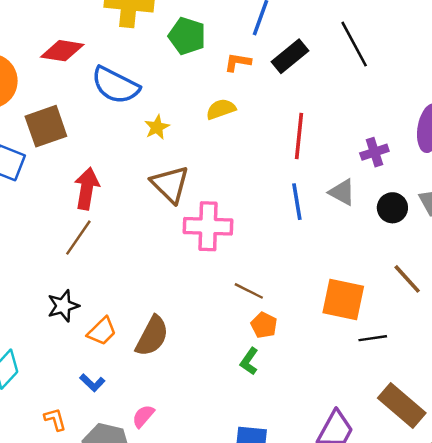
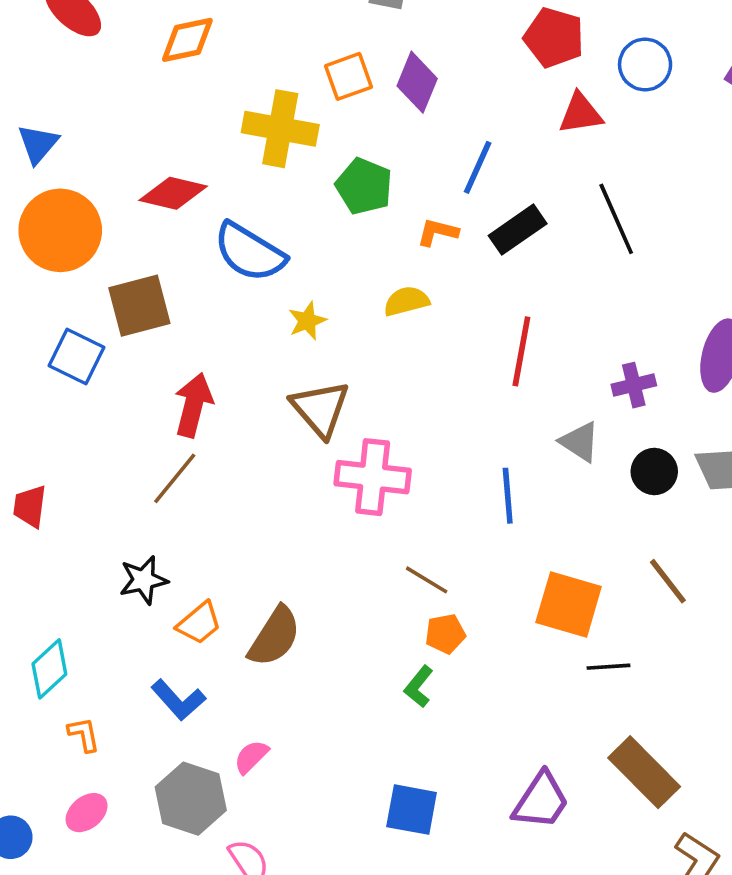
blue line: (297, 202) -> (508, 496), moved
orange pentagon: (264, 325) -> (445, 634), turned 30
blue L-shape: (92, 383) -> (178, 700), size x1.4
orange L-shape: (55, 419) -> (84, 734), moved

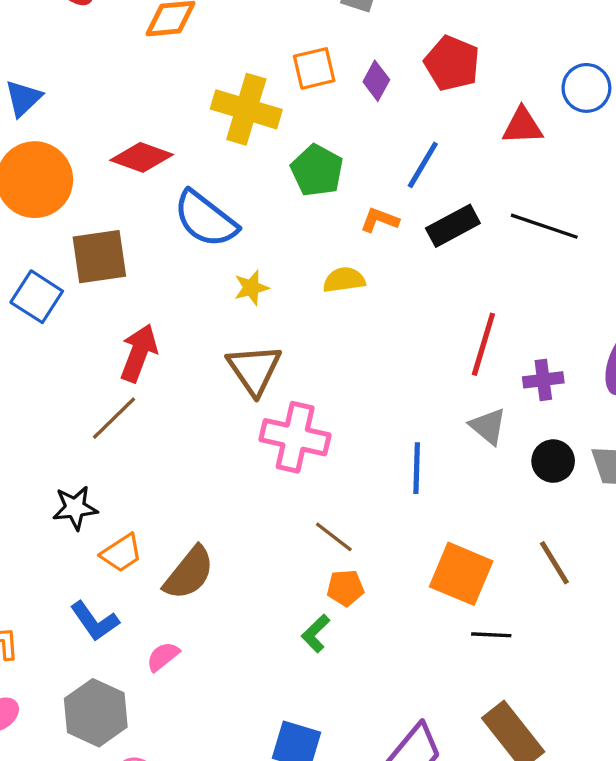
red pentagon: (554, 37) -> (452, 63), moved
purple diamond: (417, 82) -> (376, 81), size x0.7
black line: (616, 219) -> (544, 226), turned -54
red line: (521, 351) -> (483, 344), moved
pink semicircle: (251, 757) -> (163, 656), moved

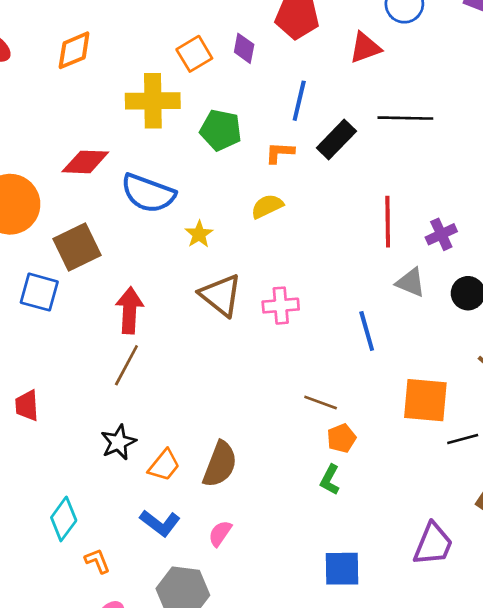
pink cross: (295, 437) -> (281, 306), moved, size x0.7

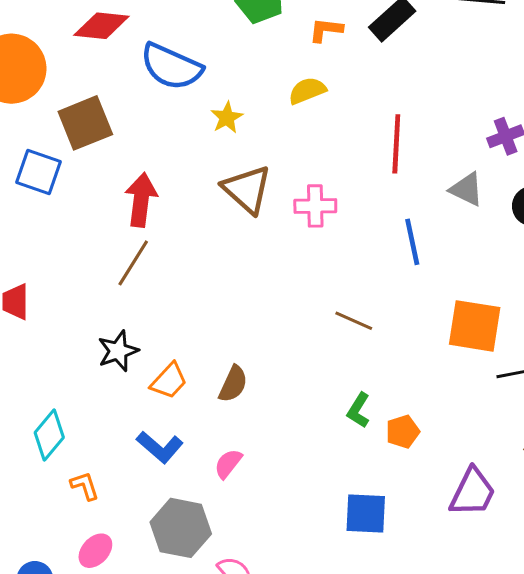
red line: (388, 222) -> (396, 144), moved
orange pentagon: (341, 438) -> (403, 432), moved
brown semicircle: (220, 464) -> (233, 384), size x0.7

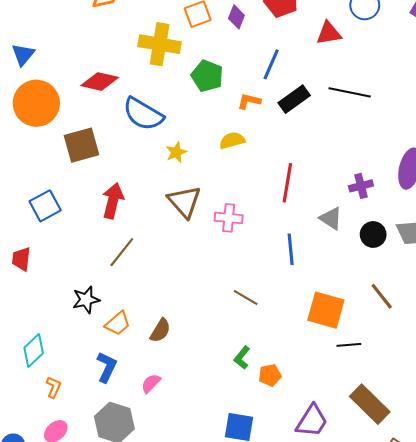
blue square: (38, 172) -> (45, 206), moved, turned 36
brown line: (133, 263) -> (122, 252), moved
blue L-shape: (160, 447) -> (107, 367), turned -112
orange L-shape: (85, 486) -> (54, 387), turned 35

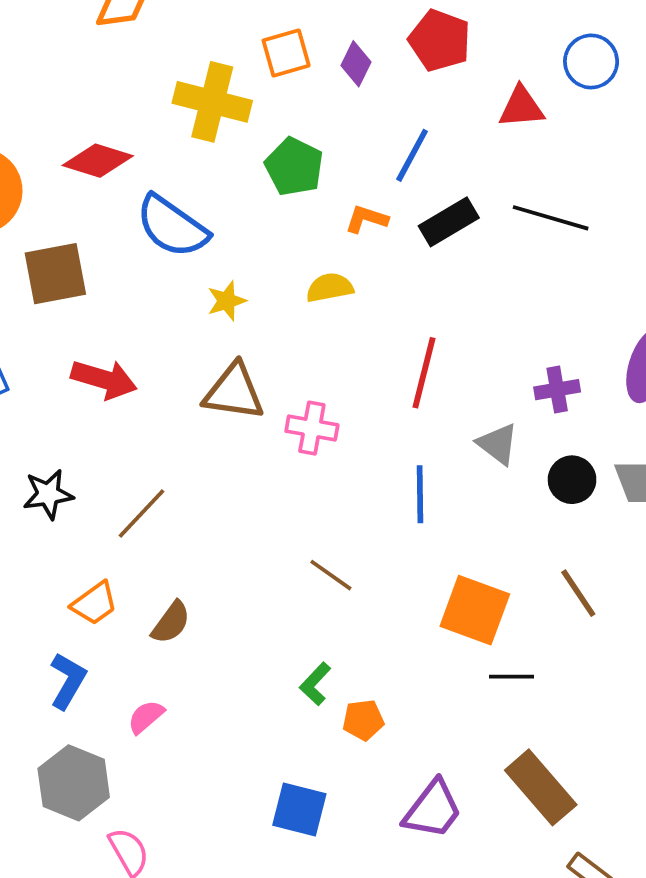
red arrow: (113, 201) -> (104, 379), turned 88
brown triangle: (184, 202) -> (234, 392), turned -45
brown line: (122, 252) -> (141, 514), moved
black star: (86, 300) -> (48, 494), moved

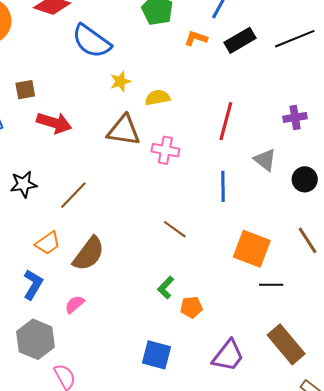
black line: (551, 218) -> (295, 39), turned -39
brown square: (55, 274) -> (25, 90), moved, size x0.6
yellow semicircle: (330, 288) -> (157, 98), moved
purple cross: (557, 390) -> (295, 117), moved
brown semicircle: (171, 622) -> (89, 254), size x1.5

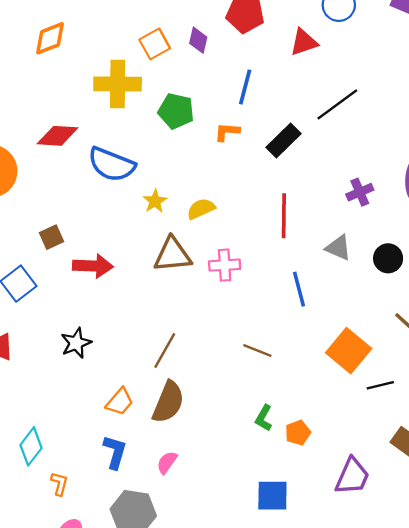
black rectangle: (240, 40) -> (283, 141), moved
brown line: (73, 195) -> (165, 350), moved
orange square: (252, 249) -> (349, 351), turned 33

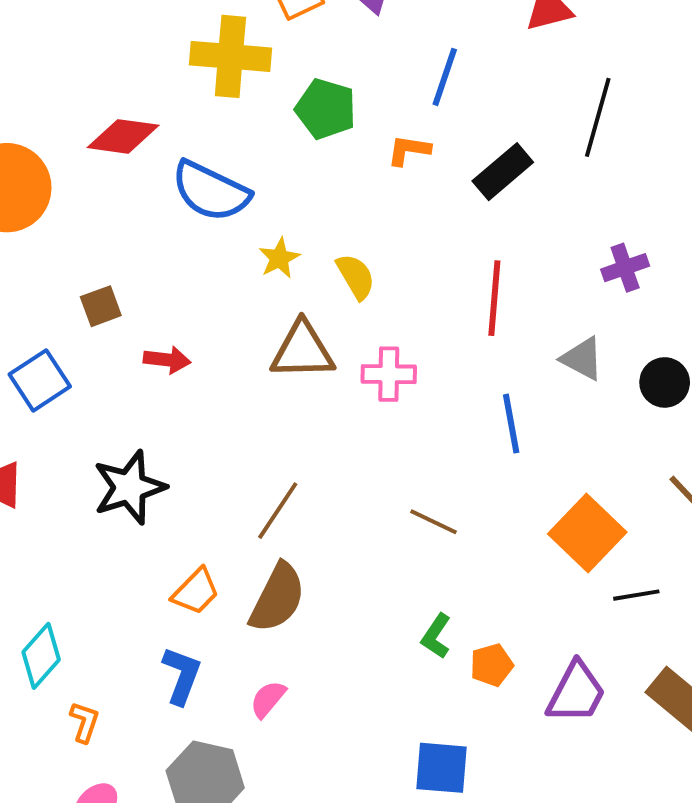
black line: (337, 104) -> (598, 117), turned -42
yellow semicircle: (201, 209) -> (356, 276), turned 80
red arrow: (93, 266) -> (167, 360), size x0.7
black star: (76, 343) -> (129, 487), size x1.4
purple trapezoid: (352, 476) -> (576, 693), moved

